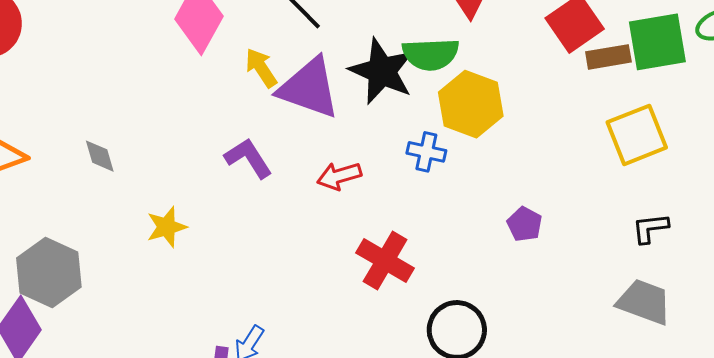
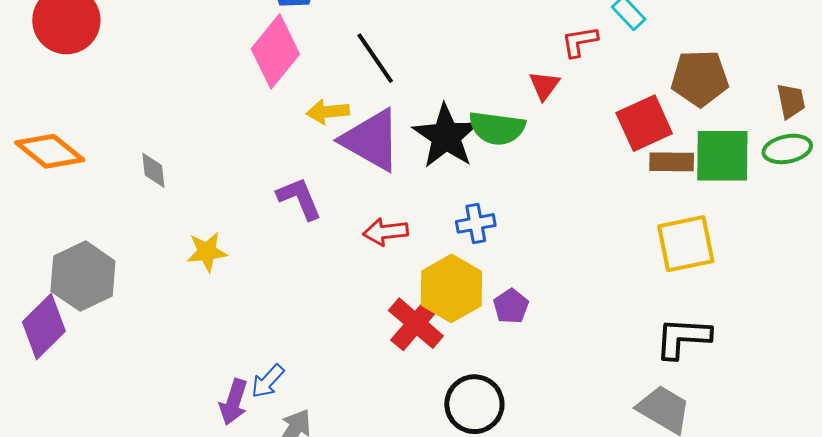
yellow arrow: (261, 68) -> (328, 112), turned -72
yellow hexagon: (471, 104) -> (451, 288), moved
blue cross: (426, 152) -> (476, 223), turned -33
purple pentagon: (525, 224) -> (511, 306), moved
black L-shape: (650, 228) -> (683, 338), size x1.5

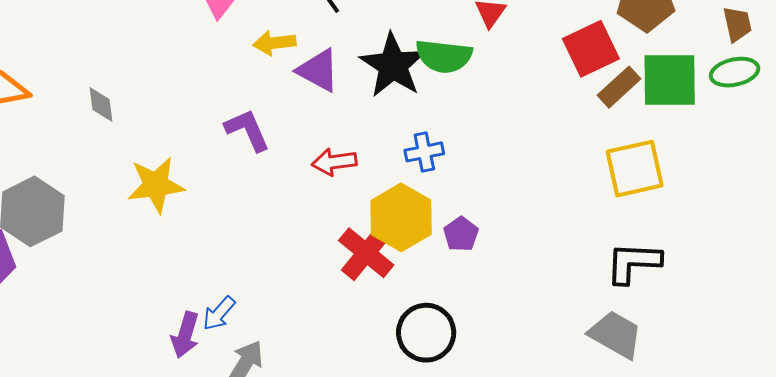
purple triangle: (371, 140) -> (318, 70), size x0.7
brown rectangle: (672, 162) -> (619, 87), turned -42
yellow star: (207, 252) -> (156, 185), size x1.4

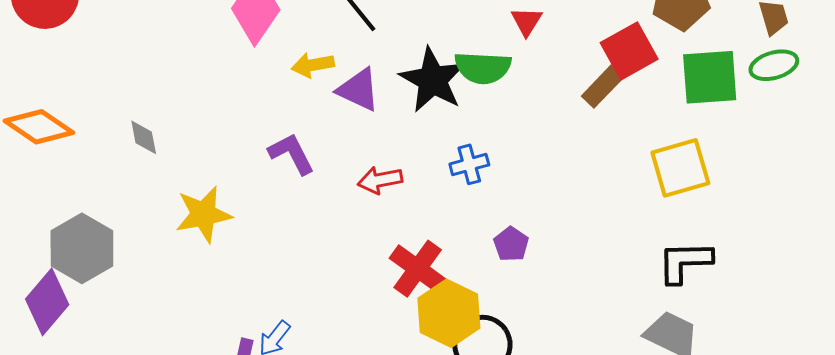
brown rectangle: (619, 87) -> (603, 87), moved
yellow hexagon: (401, 217) -> (449, 313), moved

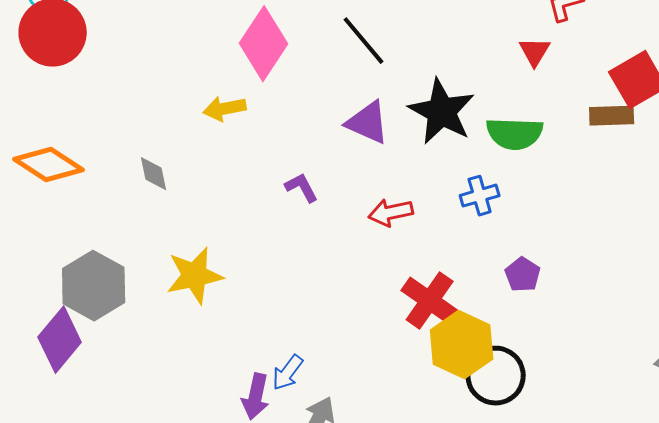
yellow arrow: (313, 65) -> (225, 109), moved
green semicircle: (483, 68) -> (515, 134), moved
brown rectangle: (603, 87) -> (612, 116), turned 45
purple L-shape: (291, 154) -> (302, 188), size x0.7
yellow star: (203, 214) -> (195, 276), moved

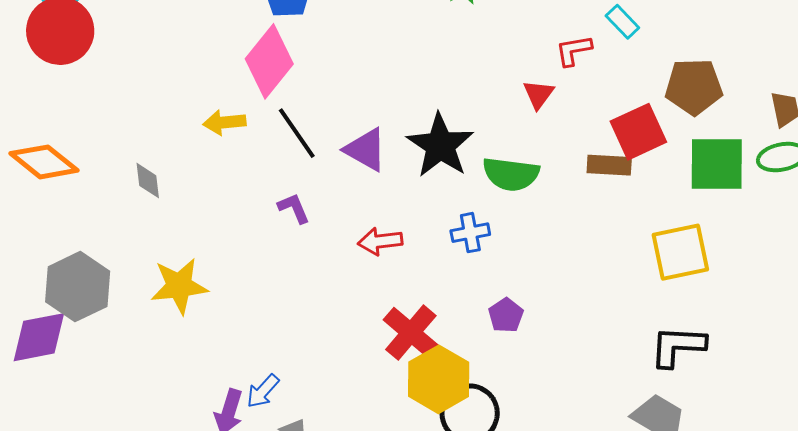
black line: (364, 41) -> (297, 133), moved
purple diamond: (60, 340) -> (39, 337), turned 34

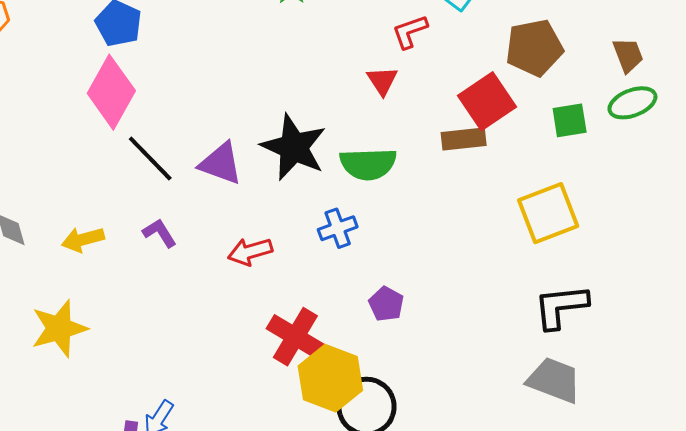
yellow arrow: (224, 122) -> (83, 239), moved
green square: (717, 164) -> (570, 120), size x0.6

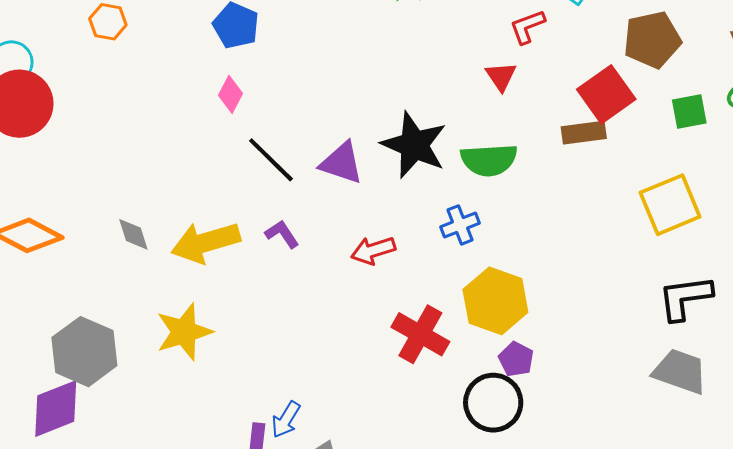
pink diamond: (111, 92) -> (230, 94), size x0.5
yellow arrow: (83, 239) -> (206, 242), size x1.6
purple pentagon: (386, 304) -> (516, 359), moved
yellow hexagon: (330, 378) -> (495, 301), moved

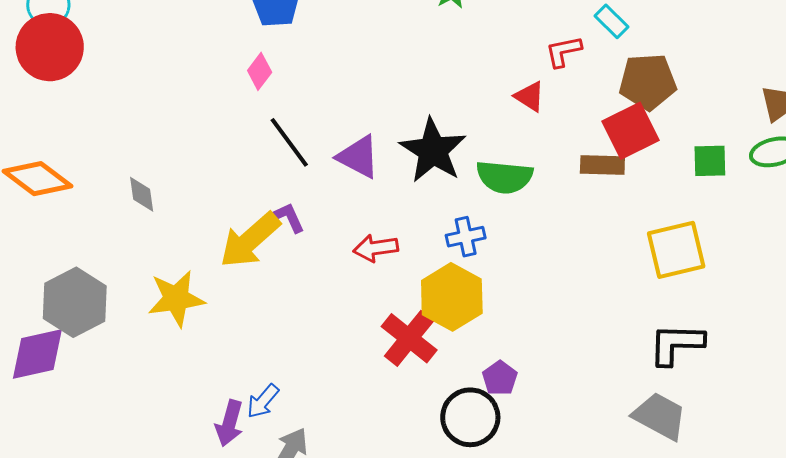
brown pentagon: (652, 40) -> (648, 82), moved
red triangle: (501, 76) -> (530, 96), turned -32
yellow arrow: (206, 242) -> (250, 240), moved, turned -34
yellow hexagon: (495, 301) -> (452, 297), moved

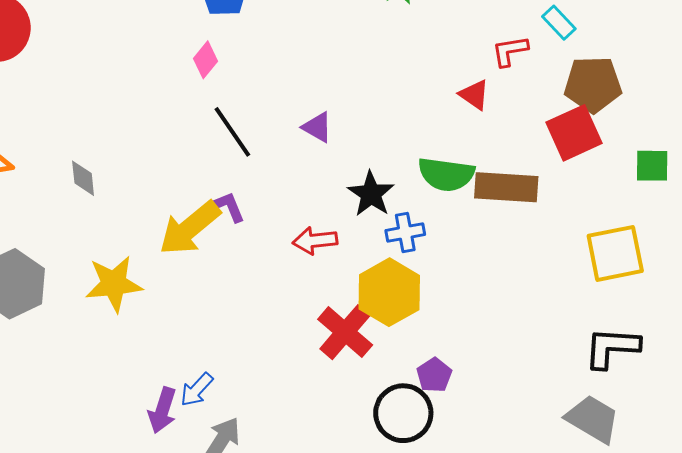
black star: (433, 150) -> (371, 194), moved, size x0.7
purple triangle: (358, 157) -> (317, 127), moved, size x0.7
brown rectangle: (602, 165) -> (506, 187), moved, size x1.4

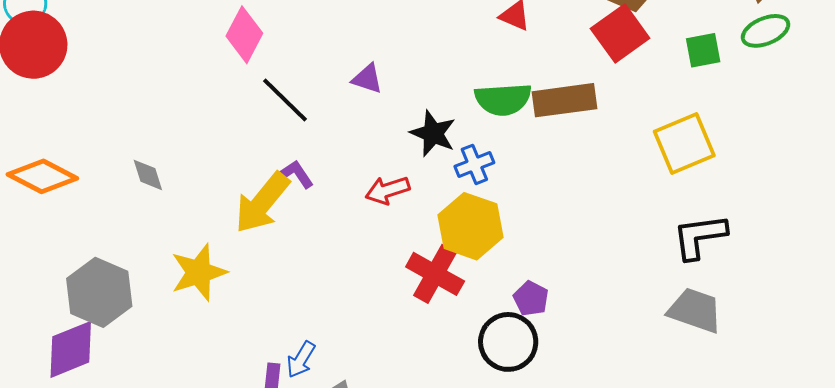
pink diamond: (205, 60) -> (244, 35), size x1.5

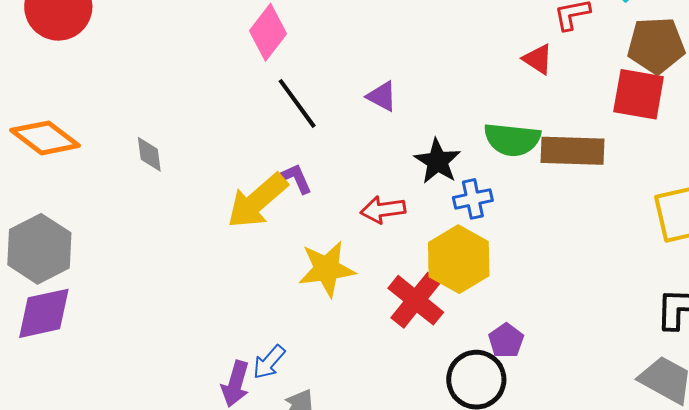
red square: (620, 33) -> (639, 94), turned 36
yellow star: (199, 272) -> (327, 269), moved
gray hexagon: (99, 292) -> (39, 249), moved

